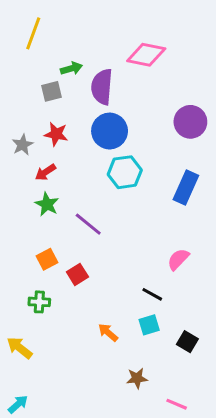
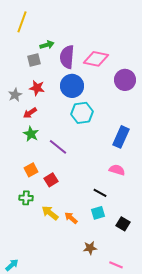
pink diamond: (146, 55) -> (96, 59), moved
blue rectangle: (186, 187) -> (121, 137), moved
pink semicircle: (178, 259) -> (117, 170), turned 63
yellow arrow: (19, 348) -> (50, 213), moved

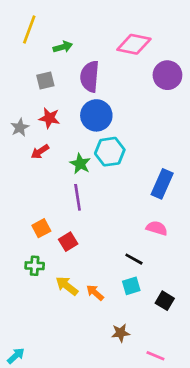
green arrow: (47, 45) -> (63, 47), moved
pink diamond: (96, 59) -> (134, 44), moved
purple circle: (125, 80) -> (167, 75), moved
green star: (31, 134) -> (80, 164), moved
purple line: (58, 147) -> (78, 197), turned 42

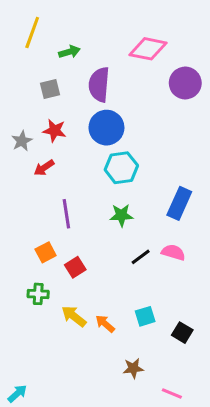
green star: (80, 164) -> (121, 215), moved, turned -30
purple line: (78, 197) -> (66, 214), moved
black line: (134, 259) -> (141, 257), moved, turned -66

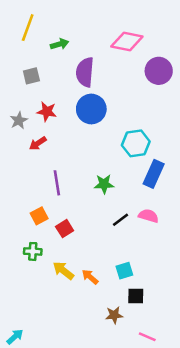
gray square: (50, 89) -> (31, 76), moved
cyan hexagon: (121, 168) -> (136, 143), moved
black square: (182, 333) -> (136, 296), moved, turned -30

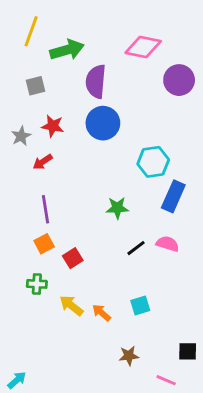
green arrow: (59, 44) -> (67, 50), size x1.6
purple line: (57, 183) -> (45, 209), moved
black square: (136, 296) -> (188, 351), moved

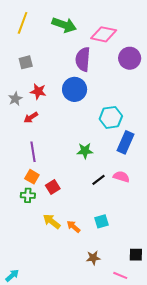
green arrow: (67, 50) -> (64, 25), moved, turned 35
purple semicircle: (96, 81) -> (83, 59), moved
orange square: (44, 244) -> (32, 177), turned -32
green cross: (37, 284) -> (28, 195), moved

